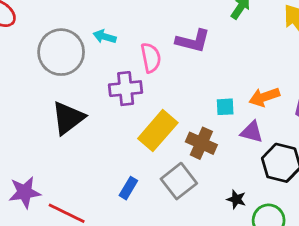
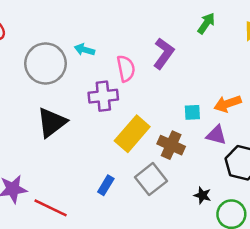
purple L-shape: (193, 41) -> (164, 53), turned -68

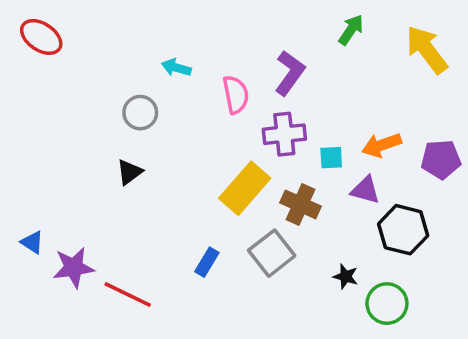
gray circle: (46, 63) -> (140, 113), moved, size x0.6
purple cross: (103, 96) -> (284, 134), moved
black triangle: (52, 123) -> (129, 172), size x0.6

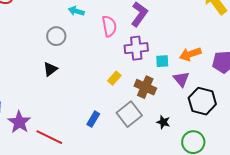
yellow rectangle: (245, 188) -> (114, 78), size x0.5
purple triangle: (365, 190) -> (181, 79), turned 36
purple star: (74, 267) -> (19, 122), turned -30
black star: (346, 277) -> (163, 122), moved

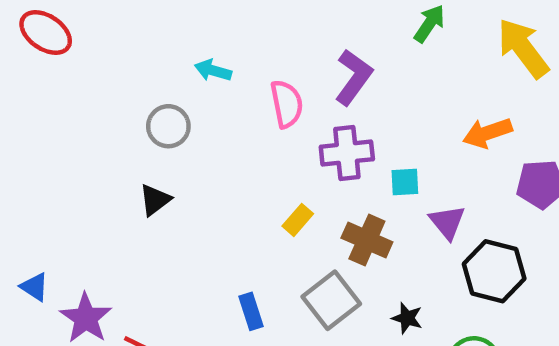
orange arrow: (190, 54) -> (487, 133), moved
blue rectangle: (93, 119) -> (251, 311), turned -49

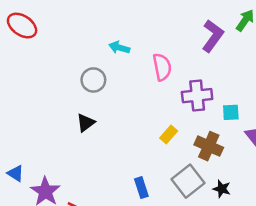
purple L-shape: (354, 77) -> (213, 36), moved
black star: (407, 318) -> (222, 189), moved

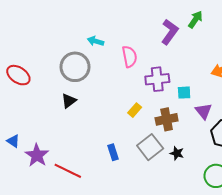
red ellipse: (22, 26) -> (18, 75), moved
gray circle: (93, 80) -> (75, 67), size x1.5
brown cross: (209, 146) -> (167, 119), turned -35

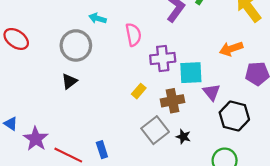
red ellipse: (18, 75) -> (16, 39), moved
cyan square: (184, 93) -> (191, 73), size x1.6
blue rectangle: (113, 152) -> (102, 150), moved

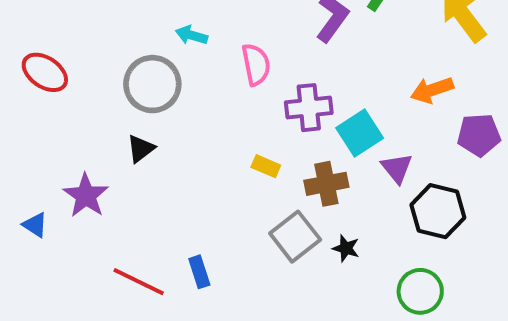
cyan square: (191, 73) -> (360, 133), turned -30
yellow rectangle: (139, 91) -> (266, 166), turned 72
purple star: (36, 139) -> (86, 196), moved

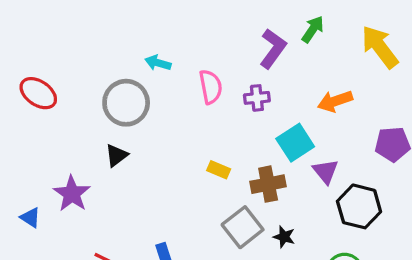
orange arrow: (432, 90) -> (335, 101), moved
purple cross: (309, 108) -> (257, 98), moved, size x0.7

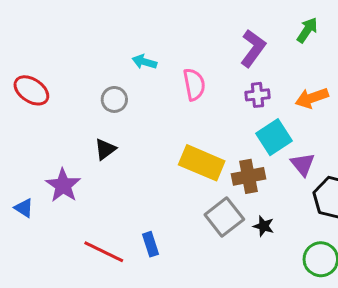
green arrow: (313, 29) -> (307, 30), moved
purple cross: (257, 98) -> (257, 95), moved
gray circle: (126, 103) -> (114, 99), size x0.6
yellow rectangle: (219, 170) -> (202, 163), size x2.0

